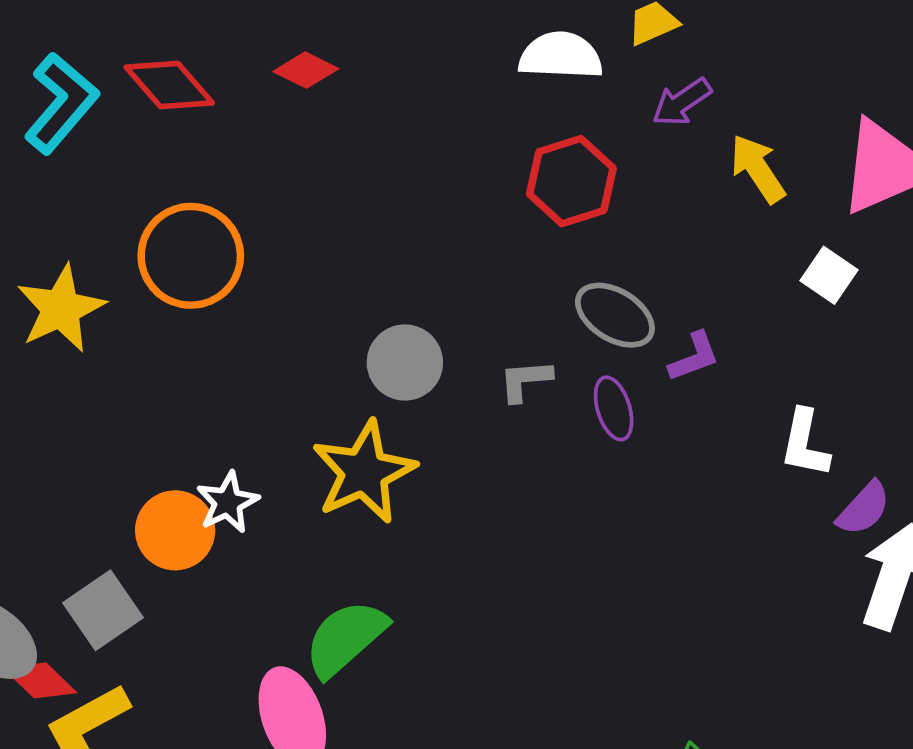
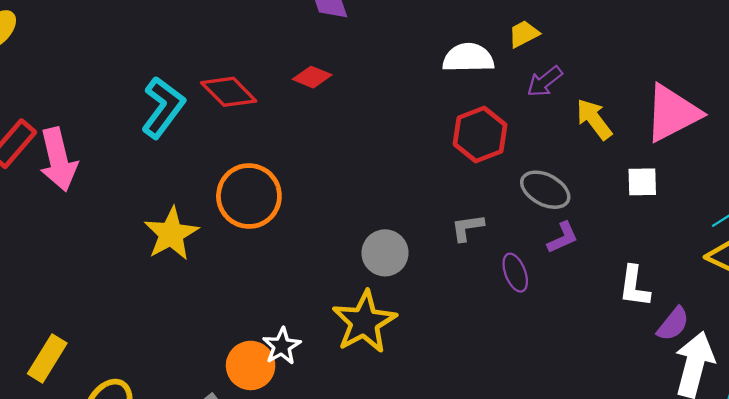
white square: (829, 275) -> (642, 182), turned -32
gray ellipse: (615, 315) -> (545, 190), moved
gray L-shape: (525, 380) -> (467, 228), moved

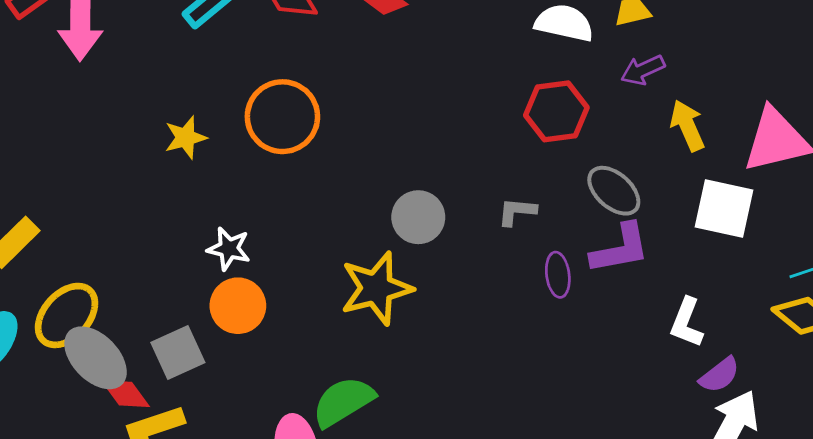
white square: (642, 182) -> (724, 208), size x1.6
yellow star: (171, 234) -> (186, 138), size x0.7
purple L-shape: (563, 238) -> (620, 249), size x1.6
white star: (282, 346) -> (229, 249), moved, turned 30

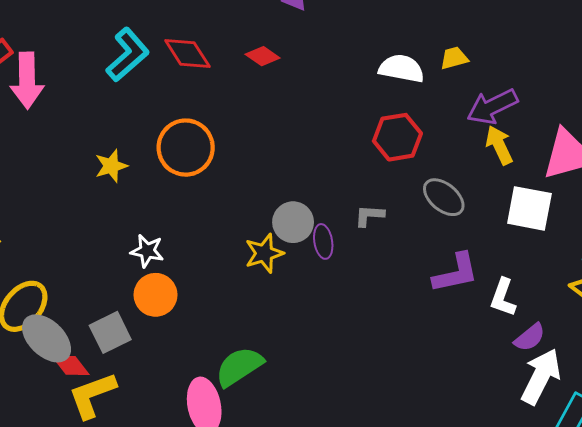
purple arrow: (643, 70) -> (492, 107), moved, size x1.5
purple L-shape: (620, 249) -> (456, 273), moved
purple ellipse: (558, 275) -> (323, 241), moved
yellow star: (376, 288) -> (264, 253), moved, size x0.7

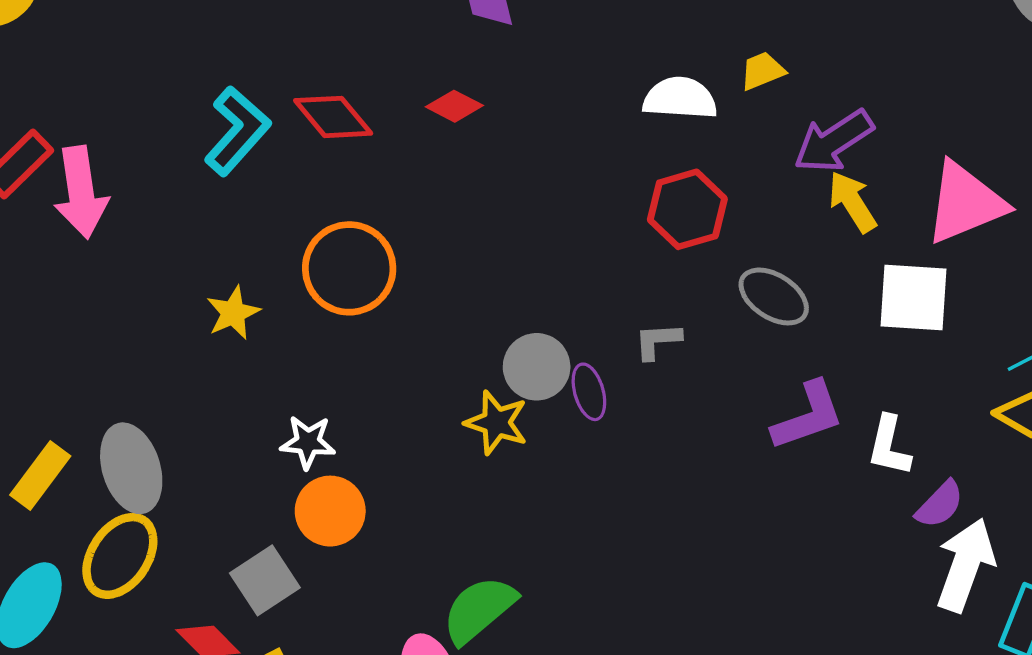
yellow star: (264, 253) -> (496, 423), turned -30
gray ellipse: (47, 338) -> (131, 468), moved, turned 36

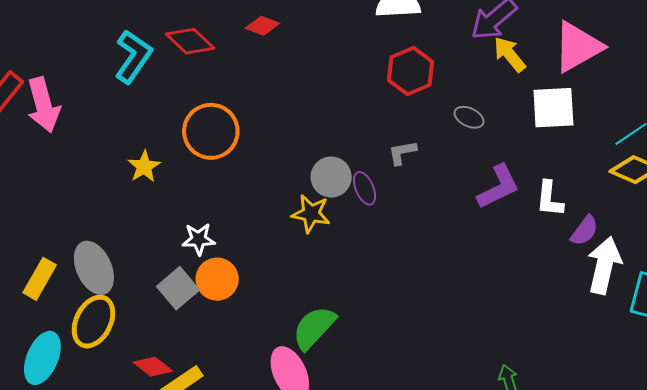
gray ellipse: (774, 296) -> (469, 117), size x0.7
gray square: (265, 580) -> (178, 288), moved

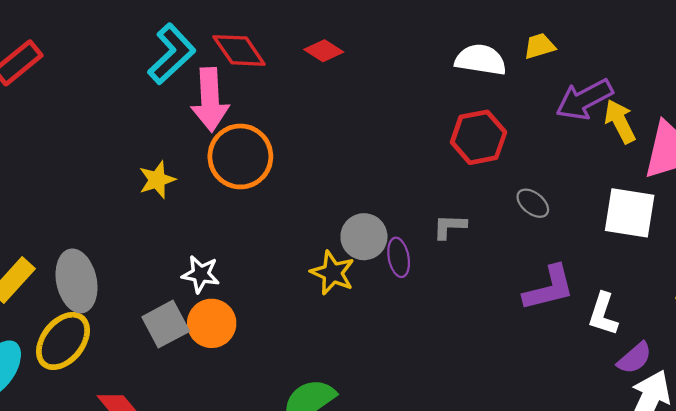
yellow arrow: (510, 54) -> (620, 121), moved
pink arrow: (43, 105) -> (210, 100), moved

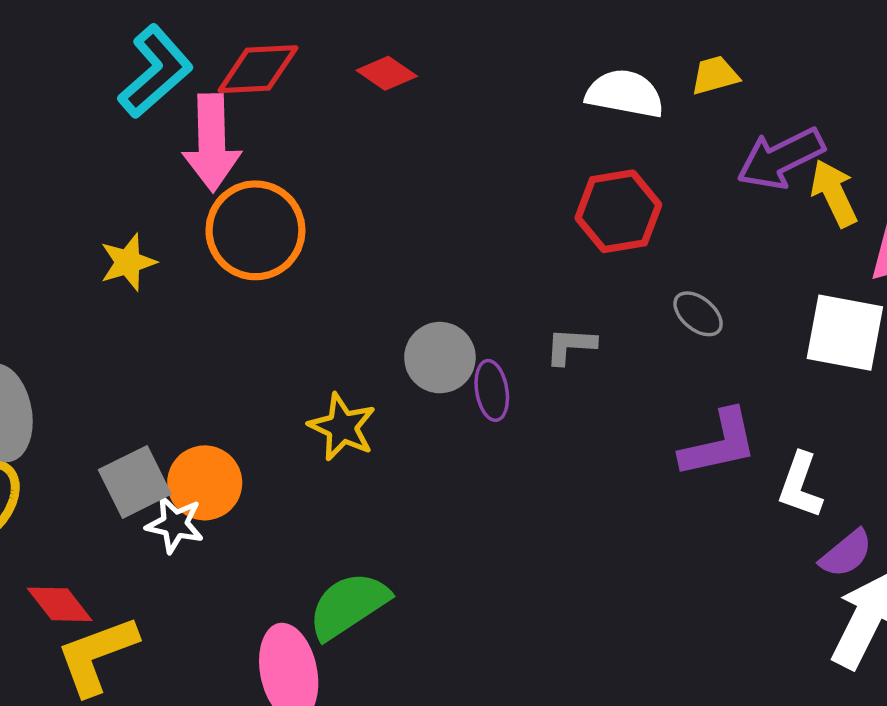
red diamond: (239, 50) -> (258, 69), turned -60
yellow star: (333, 273) -> (342, 427), moved
white star: (201, 274) -> (175, 524), moved

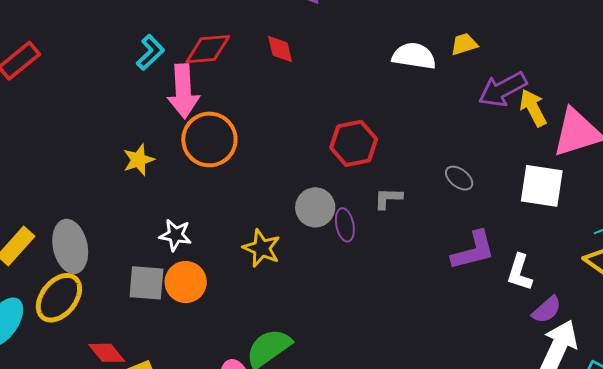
cyan L-shape: (155, 72) -> (150, 52), size x0.7
red diamond: (387, 73) -> (280, 49), turned 44
red hexagon: (618, 211) -> (354, 143), moved
gray square: (135, 482) -> (146, 283), turned 33
white star: (175, 524) -> (175, 235), moved

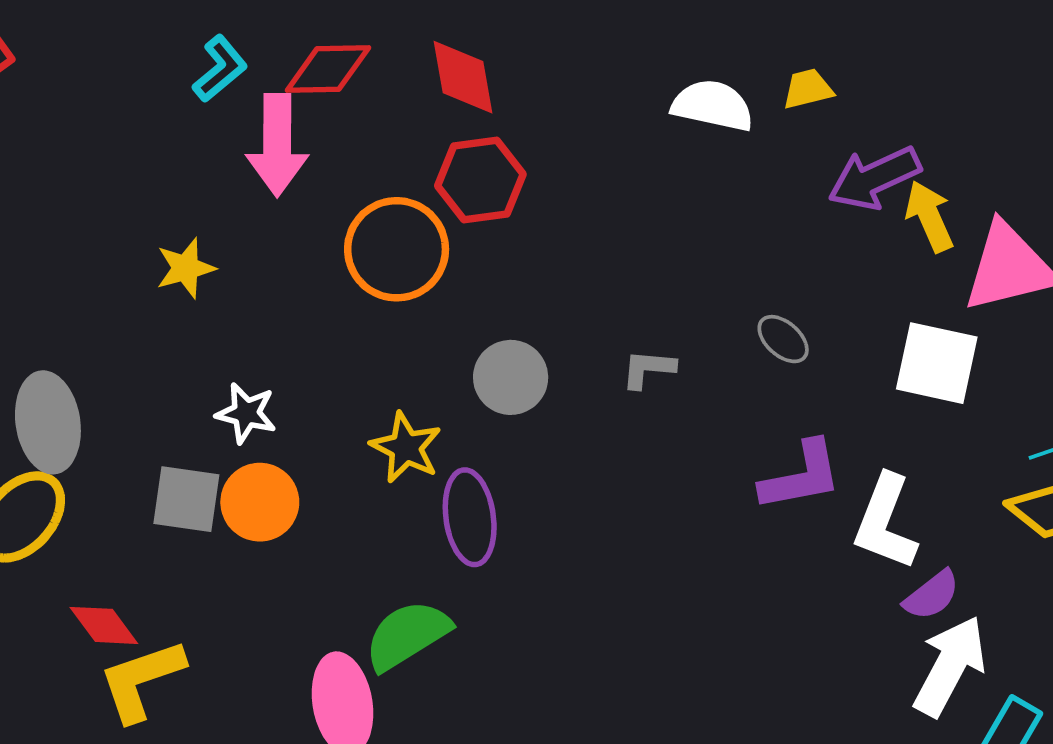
red diamond: (280, 49) -> (463, 77), size x1.4
orange circle: (209, 139) -> (397, 249), moved
red hexagon: (354, 143) -> (480, 180), moved
purple ellipse: (345, 225) -> (470, 517), moved, size x1.5
white L-shape: (520, 272) -> (885, 522), size x1.4

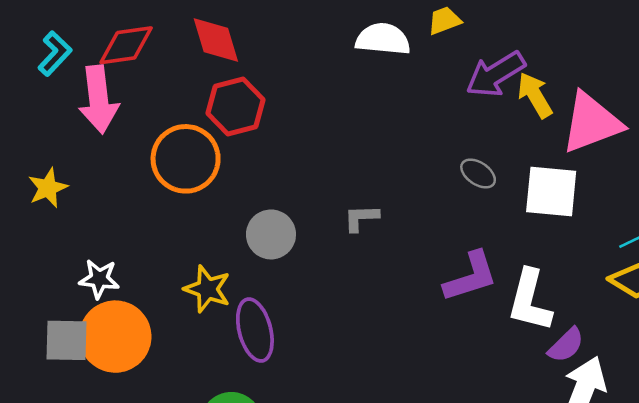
gray ellipse: (783, 339) -> (478, 173), moved
orange circle: (260, 502) -> (115, 337), size x1.4

